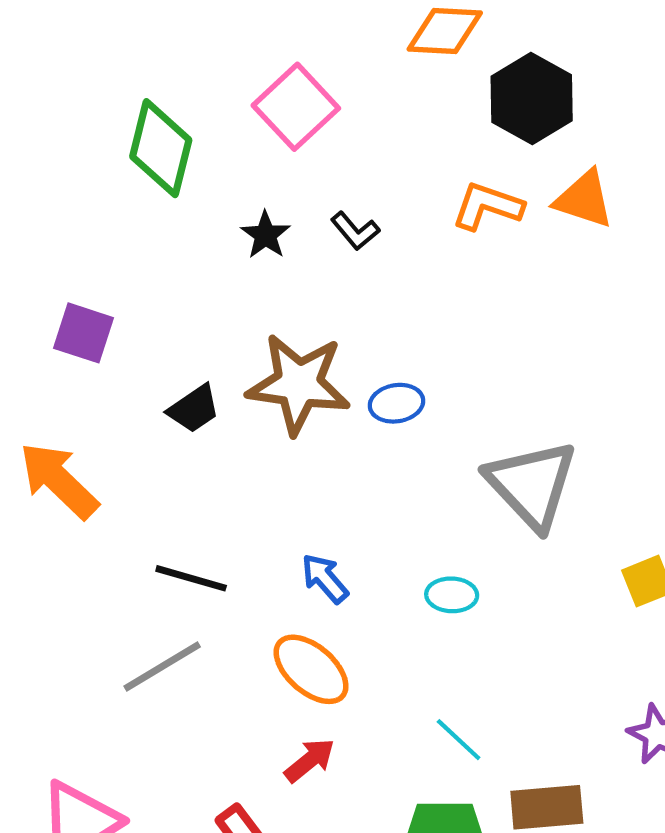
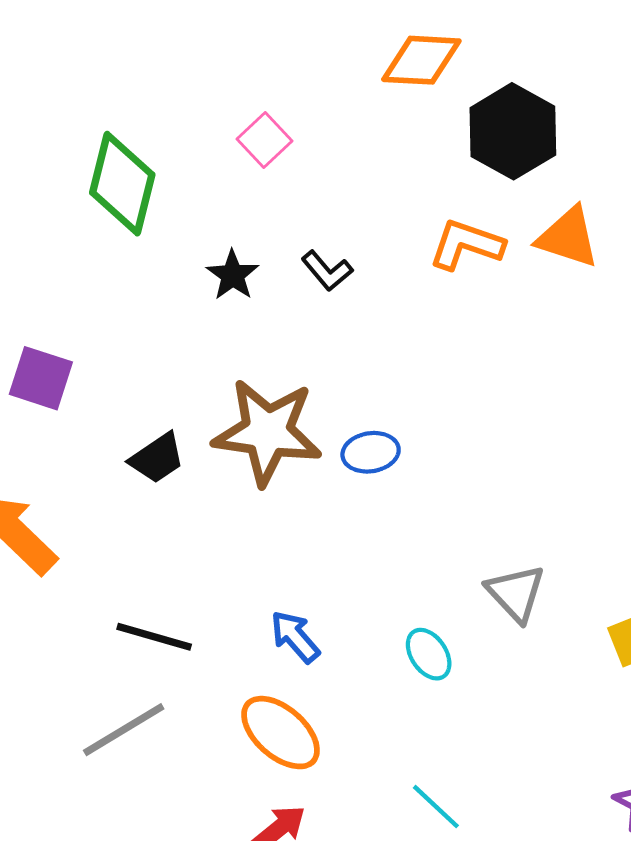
pink square: (296, 107) -> (265, 140), size x0.6
gray triangle: (532, 485) -> (516, 593), moved, size x0.6
cyan ellipse: (452, 595) -> (429, 654), turned 54

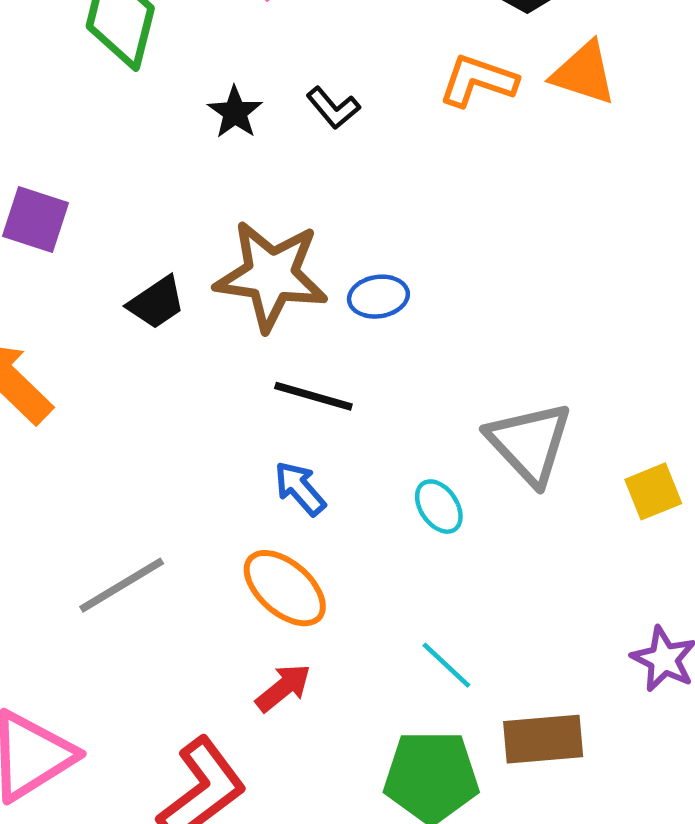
gray triangle: (516, 593) -> (529, 443), size x1.4
black line: (154, 637) -> (313, 396), moved

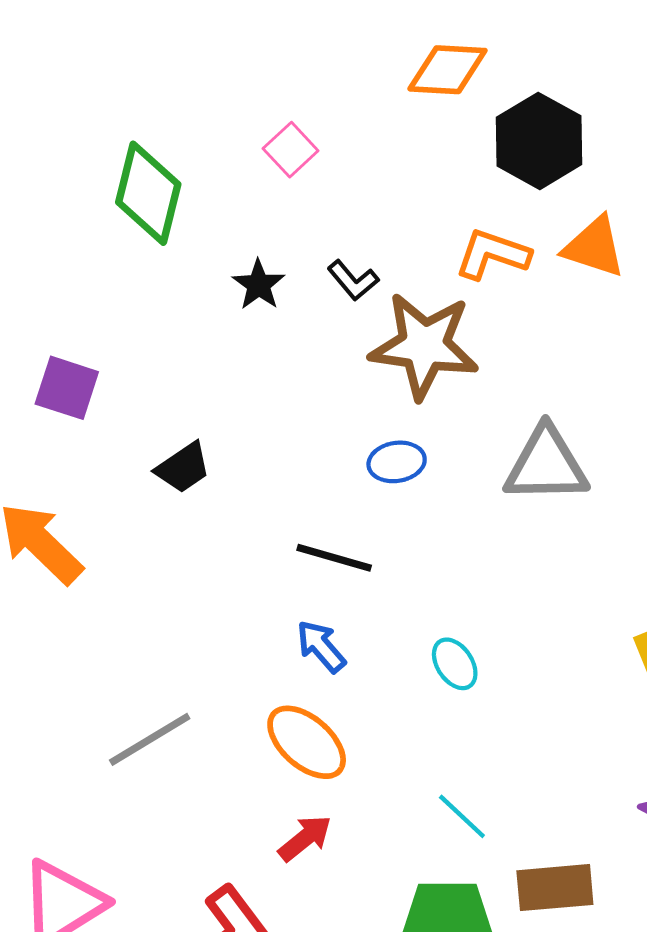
brown star: (271, 275) -> (424, 346), moved
gray triangle: (529, 443) -> (546, 465), moved, turned -48

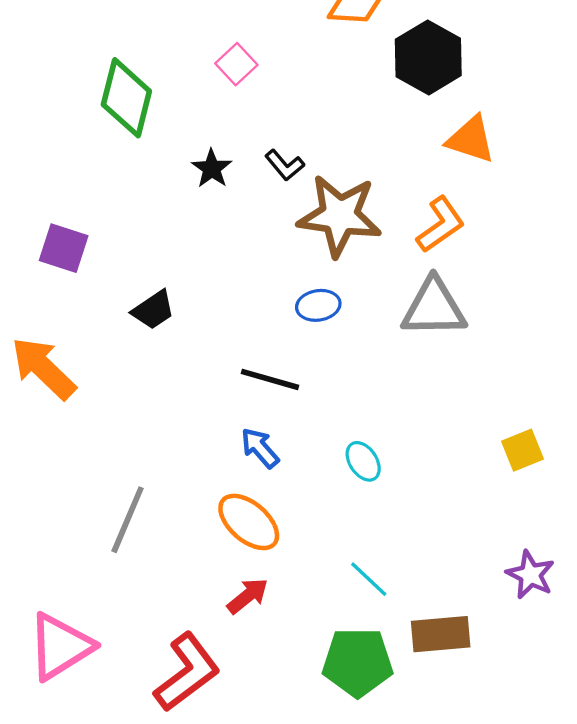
orange L-shape: (492, 254) -> (441, 225), moved, turned 126
gray line: (150, 739) -> (128, 520), turned -36

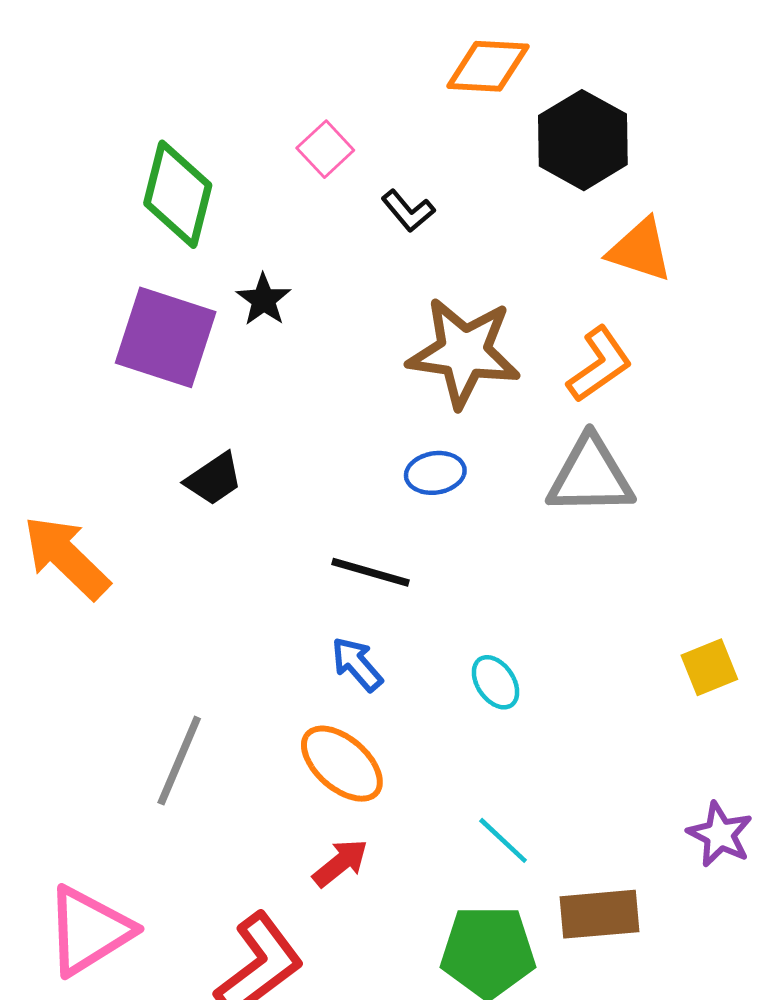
black L-shape: (285, 165) -> (408, 211), moved
black star: (212, 168) -> (264, 300), moved
purple square: (64, 248) -> (166, 337), moved, size x1.5

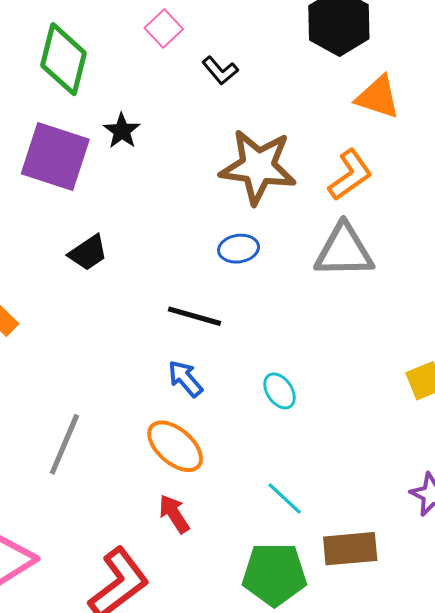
red arrow: (340, 863) -> (174, 514), turned -84

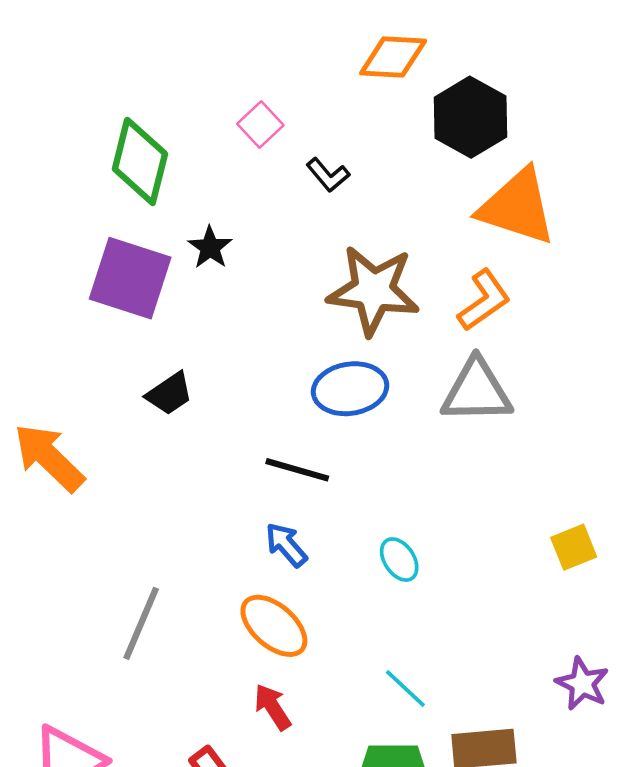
orange triangle: (378, 97) -> (517, 207), size x1.5
blue ellipse: (239, 249) -> (350, 389), size x1.5

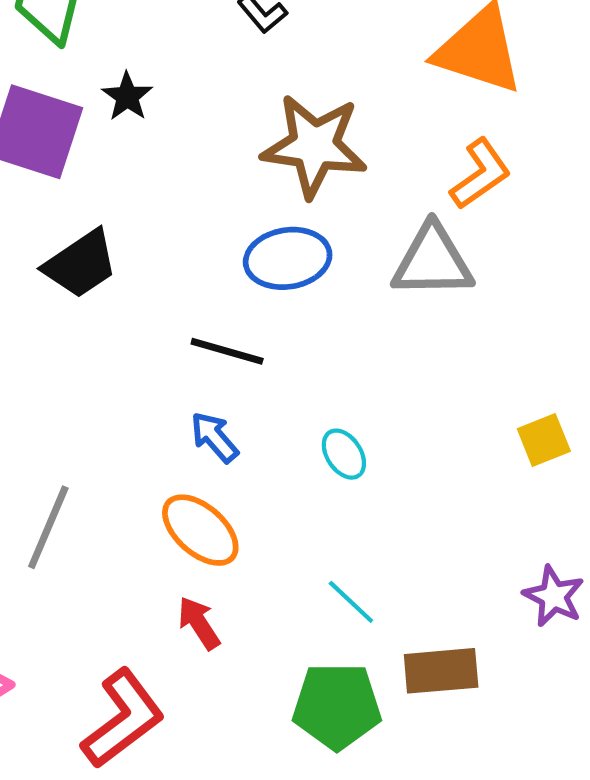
orange L-shape: (484, 300) -> (480, 174), moved
black trapezoid: (169, 394) -> (81, 264), size x1.4

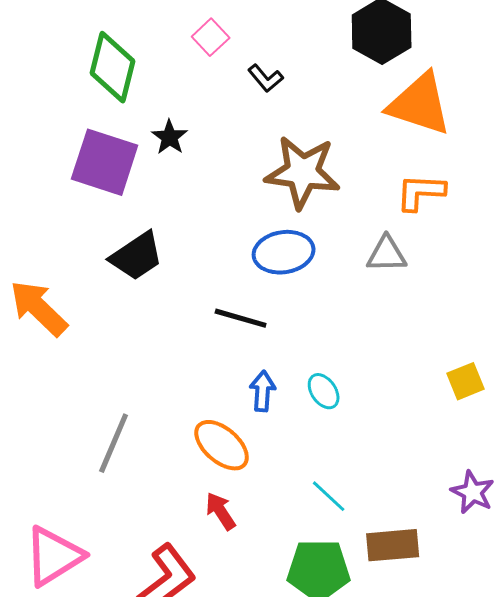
orange L-shape: (480, 174) -> (421, 192), turned -142
gray triangle: (433, 261) -> (387, 254), size x0.7
blue arrow: (214, 437) -> (263, 391), moved, turned 45

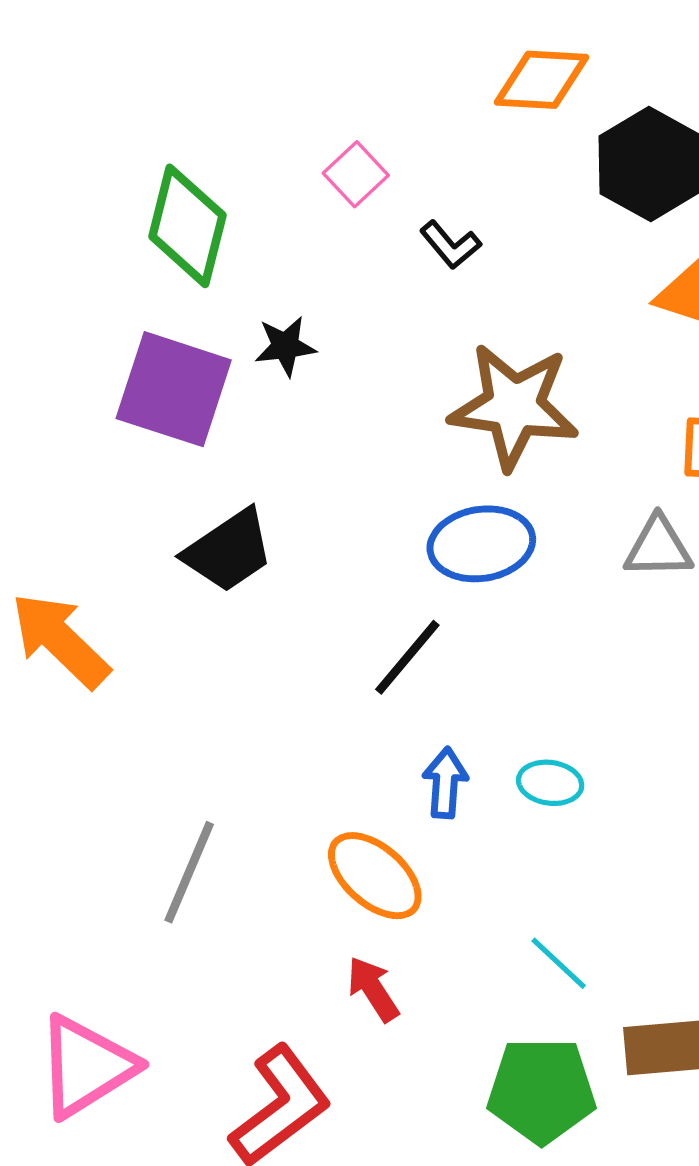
black star: (170, 137) -> (285, 346), turned 30
black line: (241, 318) -> (407, 657), turned -66
cyan ellipse: (324, 391) -> (550, 783), turned -48

